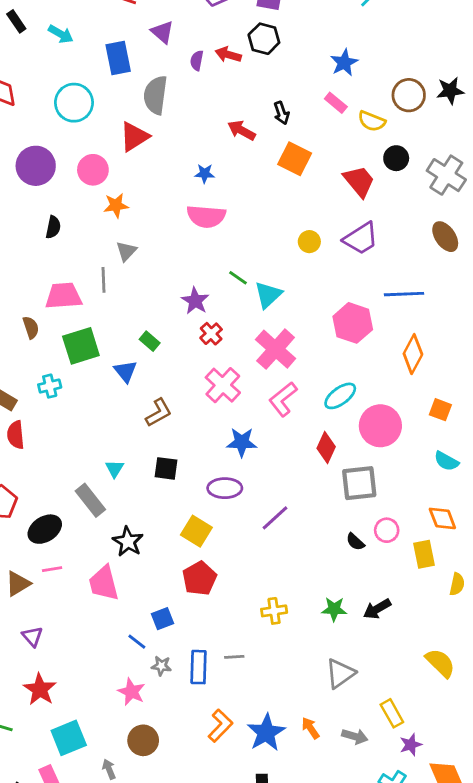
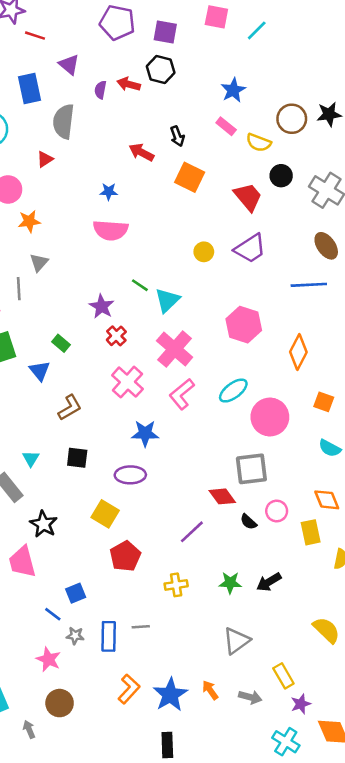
red triangle: (134, 137) -> (45, 159), size x0.6
blue line: (404, 294) -> (309, 285), moved
red diamond: (326, 448) -> (222, 496), moved, turned -60
purple line: (275, 518) -> (192, 532), moved
red pentagon: (200, 578) -> (125, 556), moved

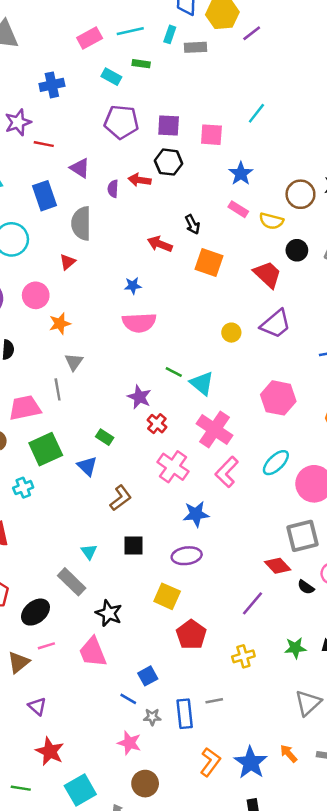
pink square: (216, 17) -> (211, 135), moved
cyan triangle: (167, 300) -> (202, 383), turned -30

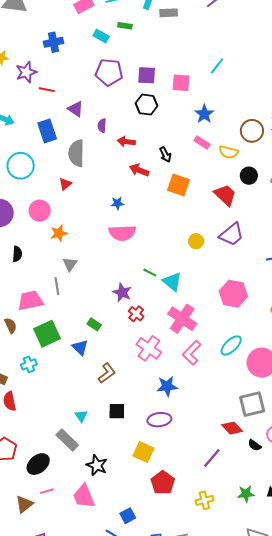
red arrow: (140, 180) -> (126, 142), moved

